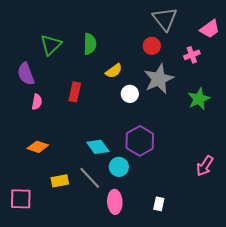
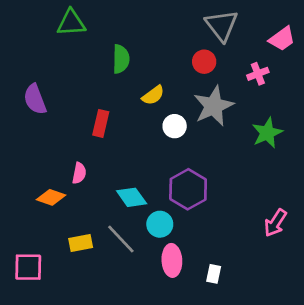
green triangle: (51, 45) -> (71, 23), moved, turned 40
pink semicircle: (37, 102) -> (79, 173), moved
pink ellipse: (115, 202) -> (172, 260), moved

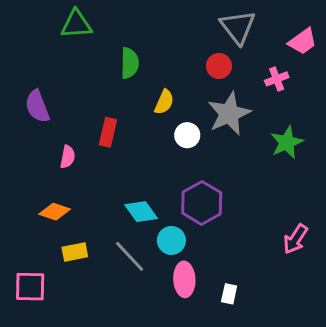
yellow semicircle: (153, 95) -> (164, 102), turned -30
pink semicircle: (79, 173) -> (68, 157), moved
yellow rectangle: (81, 243) -> (75, 252), moved

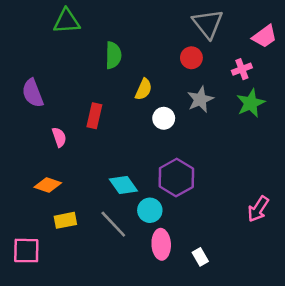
gray star: (229, 114) -> (200, 99), size x0.7
green star: (287, 142) -> (251, 103), moved
pink semicircle: (68, 157) -> (59, 137), turned -30
white rectangle: (229, 294) -> (200, 257), turned -42

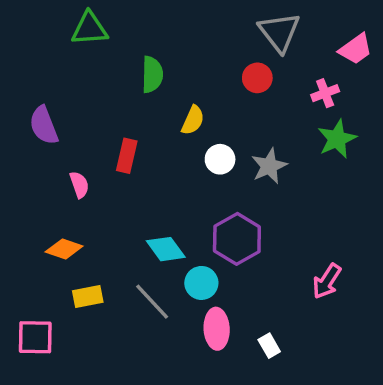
gray star: (200, 99) -> (269, 166), moved
pink arrow: (258, 209) -> (327, 281), moved

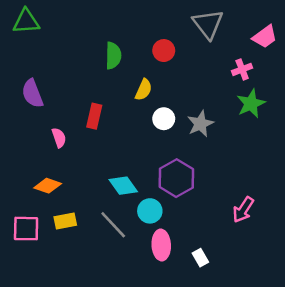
green triangle: (89, 29) -> (26, 21), moved
red circle: (257, 78) -> (164, 51), moved
pink square: (35, 337) -> (26, 229), moved

